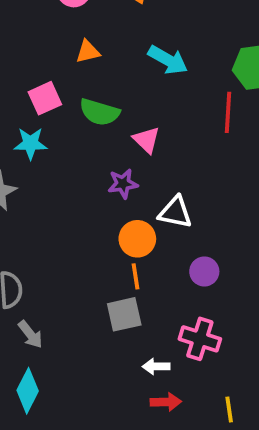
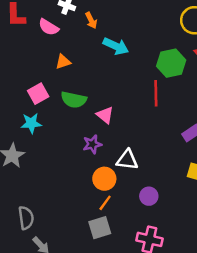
cyan arrow: (168, 60) -> (116, 46), moved
orange line: (136, 276) -> (105, 203), turned 49

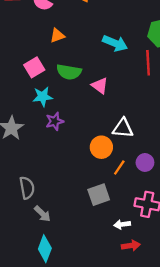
cyan arrow: (116, 46) -> (115, 43), moved
cyan star: (31, 123) -> (43, 97), moved
purple star: (92, 144) -> (55, 121), moved
orange line: (105, 203) -> (119, 167), moved

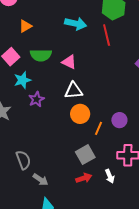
white triangle: (123, 128) -> (74, 91), moved
white arrow: (122, 224) -> (110, 176), turned -96
red arrow: (131, 246) -> (84, 178), moved

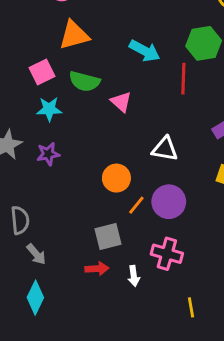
orange triangle: (25, 26) -> (74, 35), size x1.6
white triangle: (74, 91) -> (165, 149), moved
purple star: (36, 99) -> (48, 154), moved
purple circle: (119, 120) -> (169, 202), size x1.5

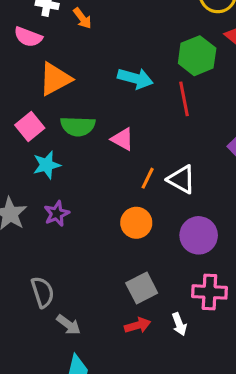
white triangle: (165, 149) -> (181, 179), turned 32
orange line: (136, 205) -> (148, 178), moved

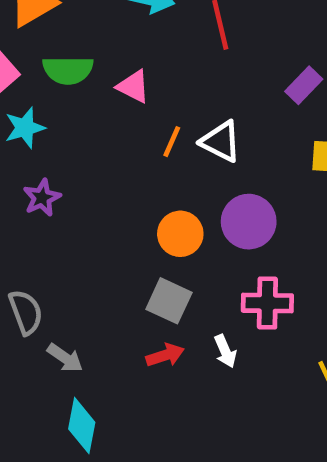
orange circle: (136, 223) -> (180, 234), moved
gray square: (142, 288) -> (169, 301), turned -36

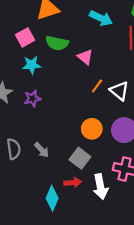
white arrow: (225, 351) -> (100, 187), size x1.6
gray arrow: (65, 358) -> (42, 150), moved
cyan diamond: (82, 426) -> (52, 198), moved

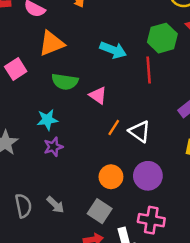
pink square: (25, 37) -> (16, 69), moved
cyan star: (32, 65) -> (47, 120), moved
purple star: (32, 99) -> (53, 147), moved

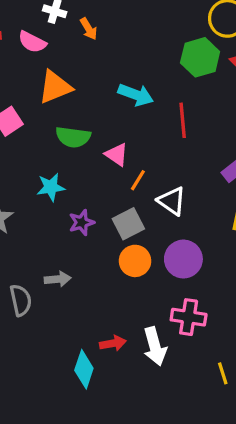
green hexagon: (162, 38) -> (200, 57), moved
orange line: (114, 128) -> (138, 180), moved
purple star: (53, 147) -> (82, 222), moved
gray arrow: (55, 205) -> (58, 279), moved, turned -48
gray square: (100, 211) -> (128, 224), moved, turned 30

